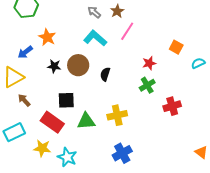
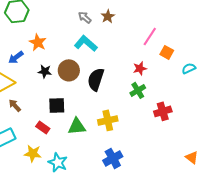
pink line: (127, 31) -> (150, 36), moved
black semicircle: (105, 74) -> (96, 79), size x1.6
red rectangle: (52, 122) -> (43, 127), size x0.6

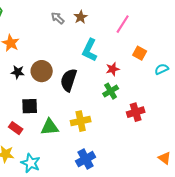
pink line: (150, 36) -> (123, 24), moved
cyan L-shape: (86, 43) -> (90, 50), moved, turned -105

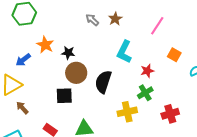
black star: (18, 72) -> (68, 53), moved
black square: (30, 106) -> (64, 96), moved
yellow cross: (81, 121) -> (127, 112), moved

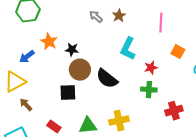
pink line: (157, 26) -> (161, 23), turned -30
black semicircle: (103, 82) -> (107, 79), turned -70
green cross: (145, 93) -> (149, 90), turned 35
yellow cross: (127, 112) -> (119, 121), moved

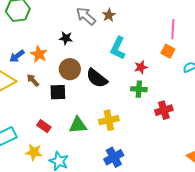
gray arrow: (96, 17) -> (86, 16), size x1.5
pink line: (161, 23) -> (173, 29), moved
orange star: (49, 42) -> (39, 54), moved
black star: (72, 50) -> (66, 38), moved
brown arrow: (26, 105) -> (33, 80), moved

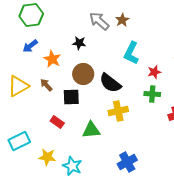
blue arrow: (17, 56) -> (30, 46), moved
yellow cross: (109, 120) -> (118, 111), moved
red rectangle: (44, 126) -> (57, 122), moved

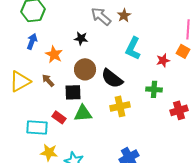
blue arrow: (30, 46) -> (32, 41), turned 147
red star: (154, 72) -> (163, 60), moved
green triangle: (91, 130) -> (83, 113), moved
cyan rectangle: (19, 141) -> (37, 127), moved, turned 30

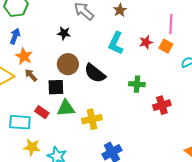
brown star: (124, 15) -> (120, 10), moved
orange star: (54, 54) -> (24, 56), moved
red star: (163, 60) -> (146, 42), moved
yellow cross: (120, 106) -> (92, 119), moved

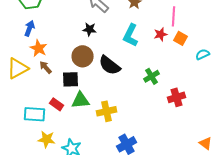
pink line: (171, 24) -> (174, 16), moved
black star: (64, 33) -> (90, 29), moved
green cross: (137, 84) -> (152, 76), turned -35

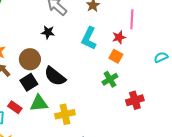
orange square: (181, 38) -> (116, 56), moved
brown circle: (83, 56) -> (30, 59), moved
black semicircle: (110, 65) -> (55, 76), moved
black square: (71, 79) -> (29, 82), turned -30

